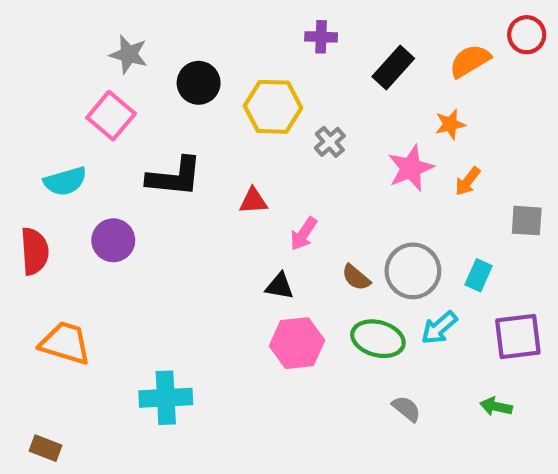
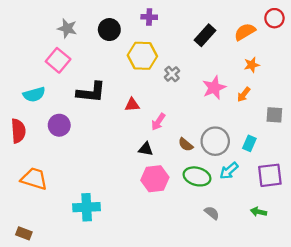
purple cross: (321, 37) -> (149, 17), moved
black circle: (199, 83) -> (109, 30), moved
orange star: (450, 124) -> (252, 65), moved

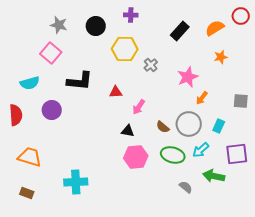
orange arrow: (244, 94) -> (202, 98), moved
green arrow: (259, 212) -> (214, 176), moved, size x1.5
brown rectangle: (24, 233) -> (27, 193), moved

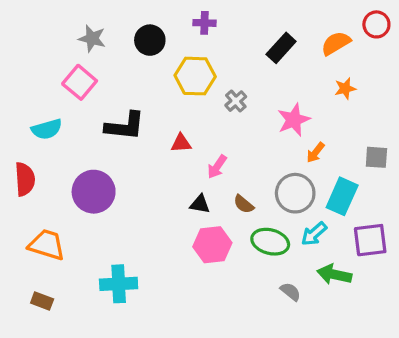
purple circle: (52, 110) -> (94, 192), moved, size x1.4
cyan rectangle: (219, 126) -> (342, 196), size x1.6
brown semicircle: (163, 127) -> (244, 204), moved

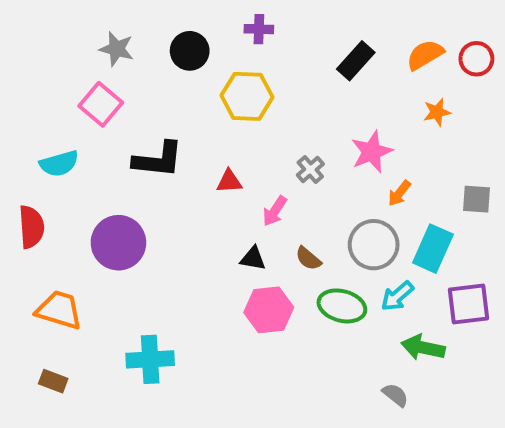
red circle: (376, 24) -> (476, 59), moved
gray cross: (236, 101) -> (310, 170), moved
gray semicircle: (290, 292) -> (395, 395), moved

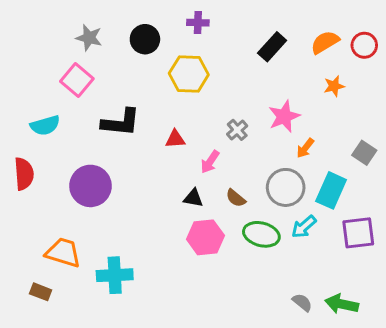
gray square: (476, 199) -> (364, 153), turned 30
orange trapezoid: (59, 310) -> (63, 252), moved
green arrow: (423, 347) -> (342, 304), moved

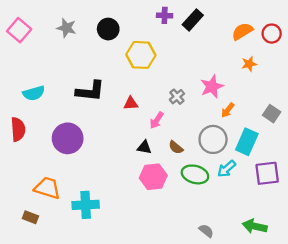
purple cross: (198, 23) -> (165, 15), moved
black rectangle: (272, 47) -> (193, 20), moved
pink square: (77, 80) -> (19, 30), moved
gray semicircle: (302, 302) -> (206, 231), moved

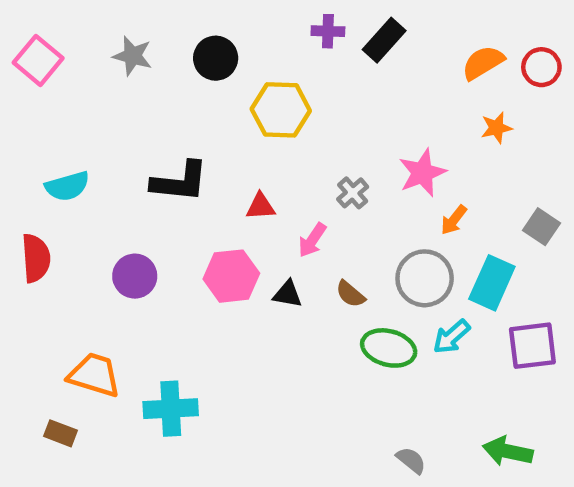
purple circle: (68, 138) -> (135, 276), size x0.7
pink hexagon: (153, 177) -> (231, 276), moved

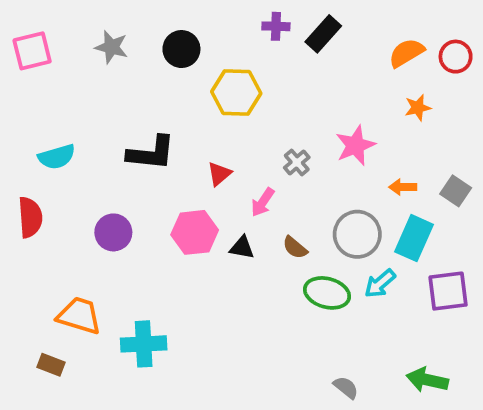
pink square: (38, 60) -> (32, 51), turned 36
red triangle: (261, 206) -> (219, 174), turned -36
orange arrow: (454, 220) -> (403, 187), moved, turned 52

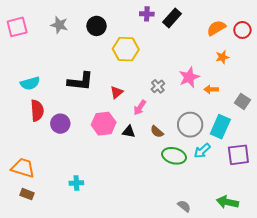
orange arrow: (403, 187) -> (211, 89), moved
red semicircle: (30, 217) -> (37, 111), moved
orange trapezoid: (79, 316) -> (23, 168), moved
cyan cross: (144, 344) -> (76, 183), size x0.6

